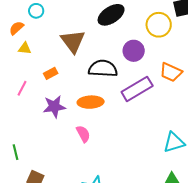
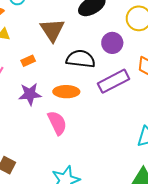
pink semicircle: (83, 134) -> (57, 123), size x1.4

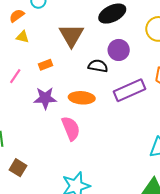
purple circle: (112, 43) -> (119, 50), moved
black semicircle: (81, 59) -> (98, 66), size x0.7

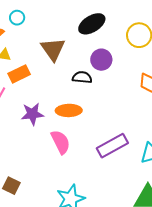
orange rectangle: (45, 65) -> (19, 74), moved, size x1.5
purple rectangle: (129, 90) -> (112, 146), moved

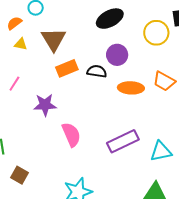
brown triangle: (53, 49) -> (54, 39), moved
orange rectangle: (19, 74) -> (67, 68), moved
orange ellipse: (69, 110) -> (131, 88), moved

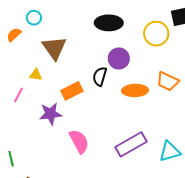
black ellipse: (110, 19) -> (109, 23), turned 32
yellow triangle: (21, 44) -> (36, 75), moved
orange rectangle: (67, 68) -> (72, 91), moved
black semicircle: (97, 71) -> (100, 76), turned -78

